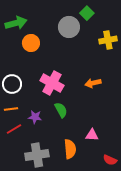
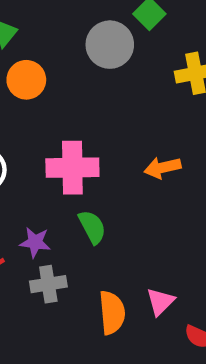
pink cross: (52, 83) -> (72, 168), turned -30
pink triangle: (92, 135) -> (160, 302), moved, turned -48
gray cross: (37, 155) -> (48, 284), moved, size x0.7

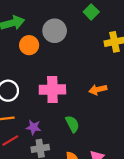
gray circle: (110, 45) -> (55, 31), moved
green semicircle: (92, 227) -> (72, 124), moved

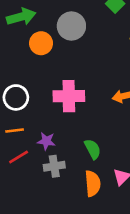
green semicircle: (72, 124) -> (93, 149), moved

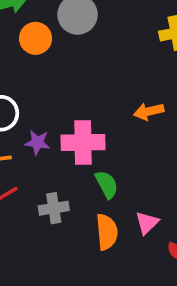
pink cross: (69, 96) -> (83, 142), moved
purple star: (46, 141) -> (37, 142), moved

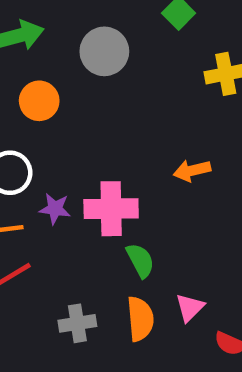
orange circle: (36, 38) -> (39, 101), moved
gray cross: (54, 208) -> (77, 323), moved

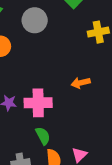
green semicircle: (140, 260) -> (43, 136), moved

